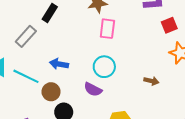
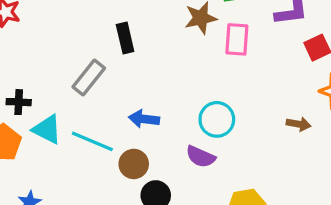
black rectangle: (50, 13) -> (125, 38), turned -42
pink rectangle: (107, 29) -> (237, 39), moved
brown arrow: (151, 81) -> (299, 124), moved

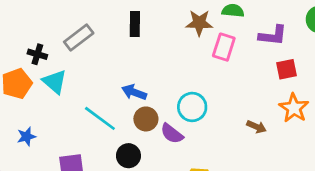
gray rectangle: (89, 77) -> (79, 37), moved
cyan line: (92, 141) -> (100, 118), moved
brown circle: (134, 164) -> (146, 119), moved

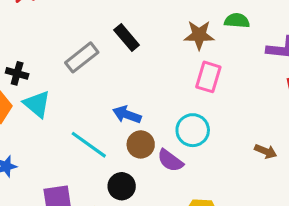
black rectangle: (135, 24) -> (127, 38), turned -40
gray rectangle: (79, 37) -> (82, 57), moved
pink rectangle: (224, 47) -> (208, 77), moved

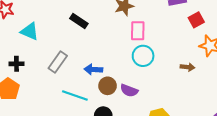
gray rectangle: (82, 57) -> (58, 62), moved
cyan triangle: (37, 104) -> (30, 31), moved
cyan circle: (193, 130) -> (143, 56), moved

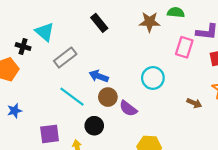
cyan triangle: (30, 31) -> (45, 32), moved
pink rectangle: (138, 31) -> (184, 47), moved

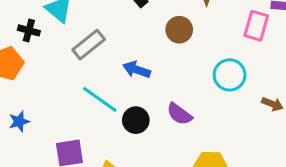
cyan circle: (153, 78) -> (230, 75), moved
brown circle: (108, 97) -> (179, 30), moved
black circle: (94, 126) -> (136, 120), moved

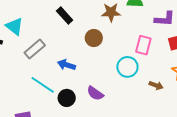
pink rectangle: (256, 26) -> (143, 45), moved

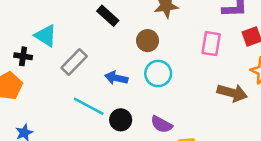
cyan circle: (127, 67) -> (158, 74), moved
brown arrow: (156, 85) -> (232, 93), size x1.6
purple semicircle: (95, 93) -> (161, 124), moved

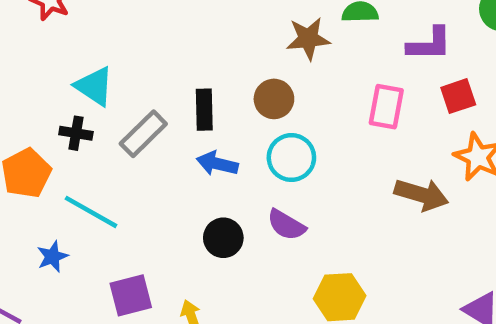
black rectangle: (108, 16) -> (204, 110), moved, turned 45
black cross: (23, 56) -> (76, 133), moved
cyan line: (89, 106) -> (91, 212), moved
purple semicircle: (161, 124) -> (286, 225), moved

